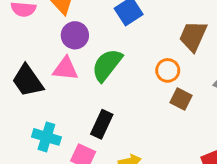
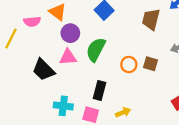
orange circle: (168, 70) -> (129, 65), moved

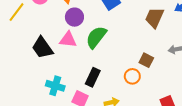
orange circle: (129, 65) -> (132, 76), moved

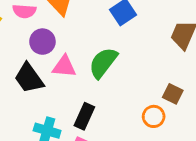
purple circle: (74, 17) -> (42, 42), moved
black rectangle: (93, 77) -> (84, 116), moved

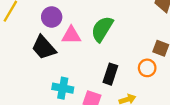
black rectangle: (84, 116) -> (110, 74), moved

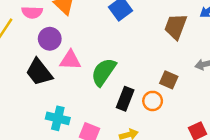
green semicircle: (102, 29) -> (104, 72), moved
black rectangle: (110, 74) -> (125, 99), moved

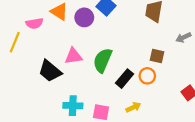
purple circle: (50, 39) -> (84, 17), moved
black rectangle: (125, 99) -> (125, 79), turned 30

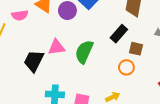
black trapezoid: (50, 71) -> (34, 61), turned 75
black rectangle: (125, 79) -> (119, 34), moved

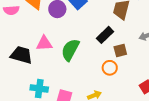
brown square: (136, 49) -> (120, 51), turned -32
black trapezoid: (34, 61) -> (21, 55), turned 75

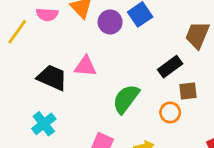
green semicircle: (70, 50) -> (126, 99), moved
cyan cross: (39, 89) -> (44, 124), moved, turned 36

